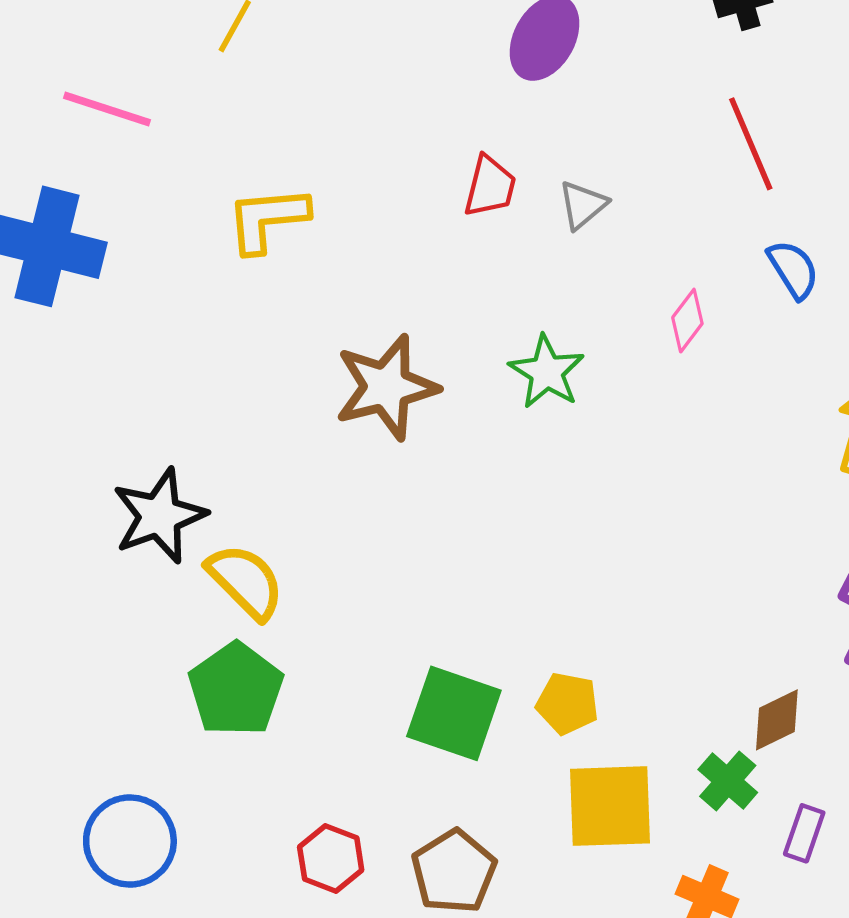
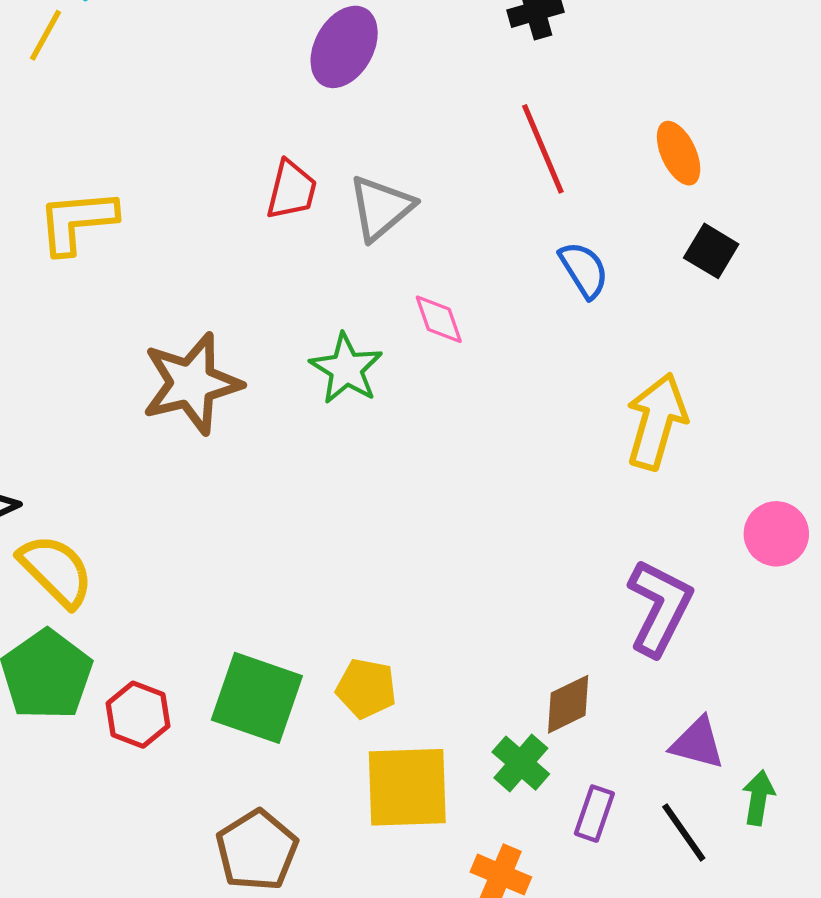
gray triangle: (583, 205) -> (381, 208), size x1.4
pink diamond: (687, 321) -> (439, 319), moved, turned -56
red hexagon: (331, 858) -> (138, 715), moved

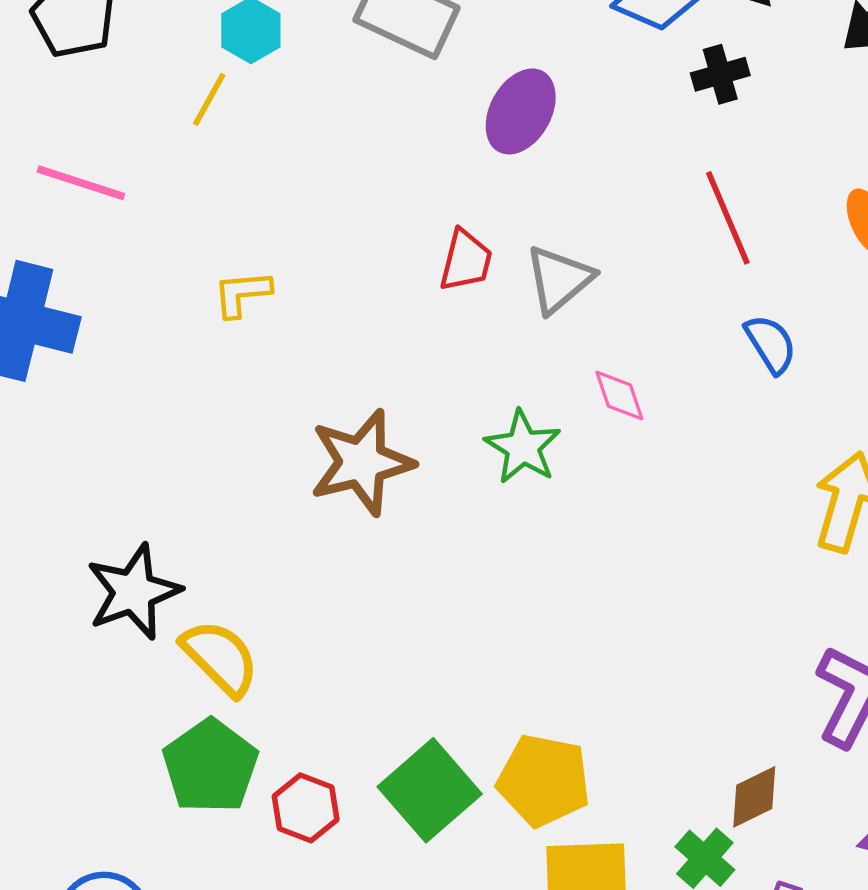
yellow L-shape: (77, 221) -> (242, 294), size x0.7
yellow pentagon: (366, 688) -> (544, 780), size x1.5
green square: (257, 698) -> (430, 790), turned 30

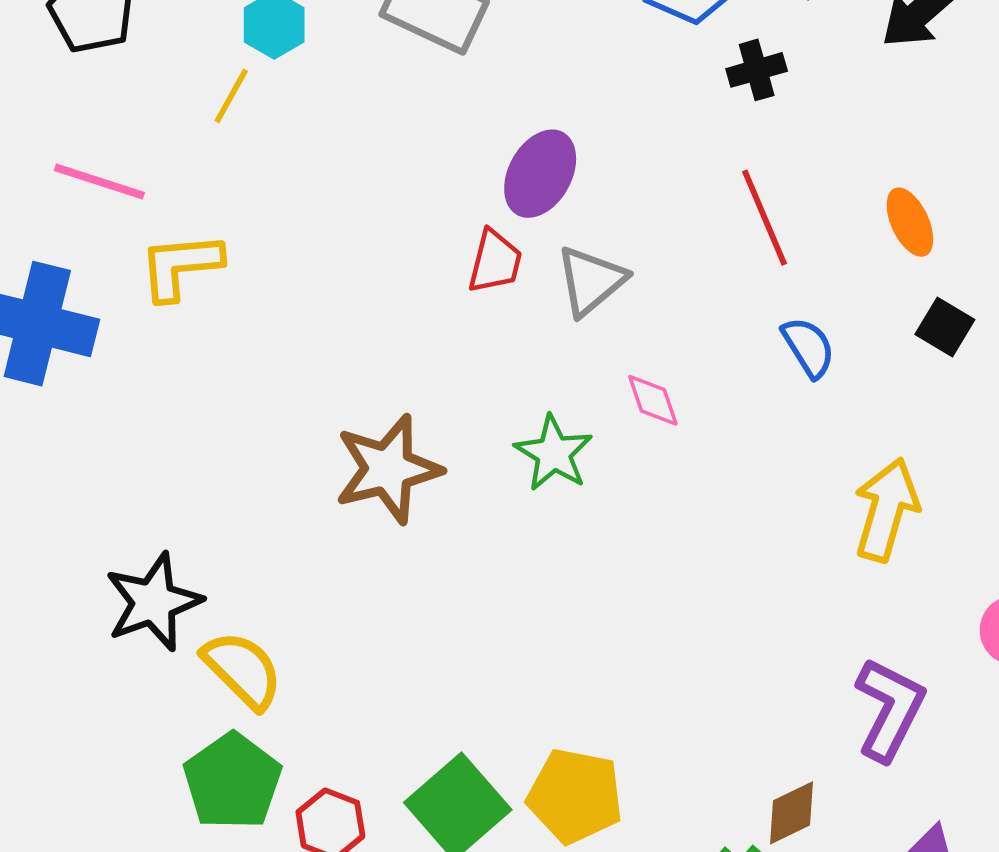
purple ellipse: (521, 111) -> (540, 174), moved
yellow L-shape: (242, 294) -> (181, 266), moved, size x1.4

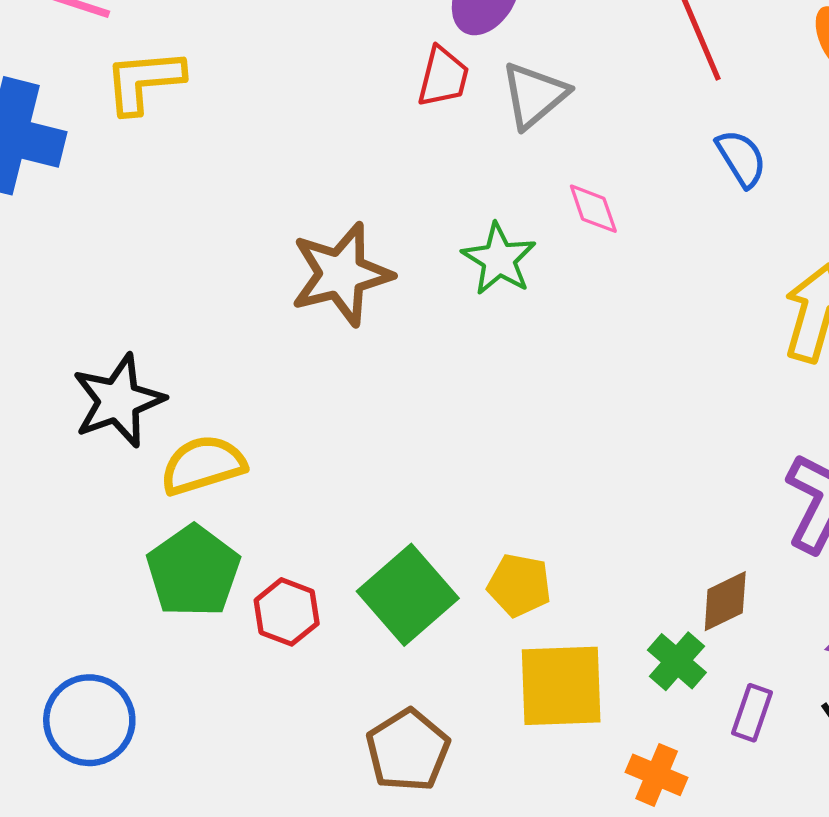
yellow semicircle: (243, 670) -> (203, 465), turned -62
yellow pentagon: (575, 796) -> (519, 585), size x0.7

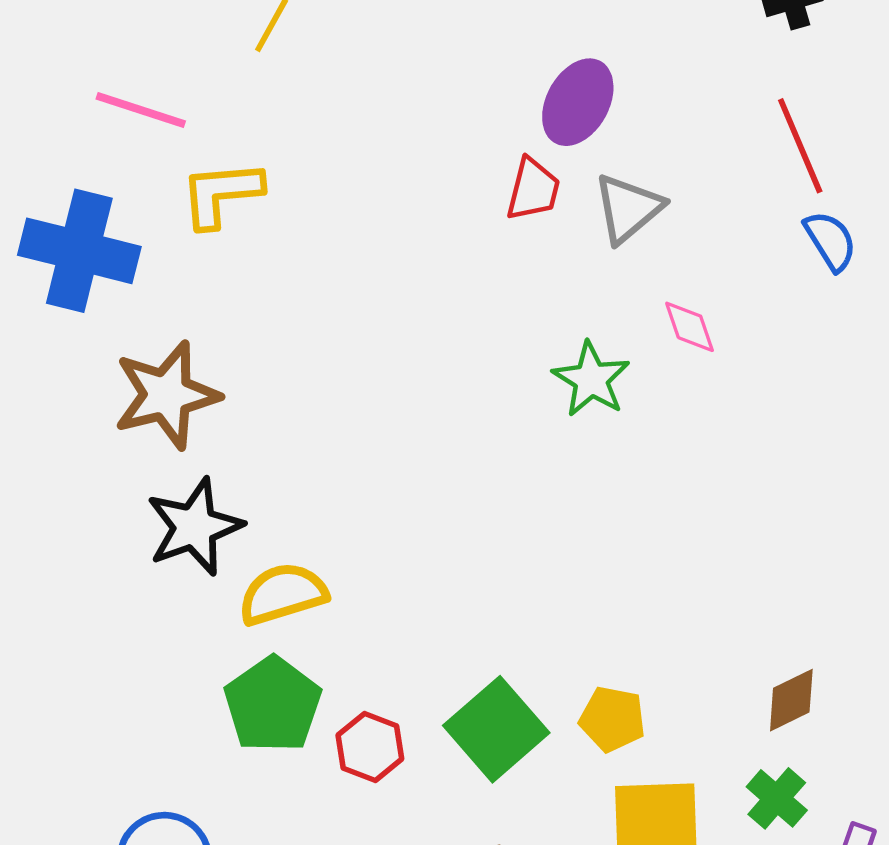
blue semicircle: (741, 158) -> (830, 241), moved
brown star: (341, 274) -> (167, 395), moved
brown diamond: (725, 601) -> (791, 700), moved

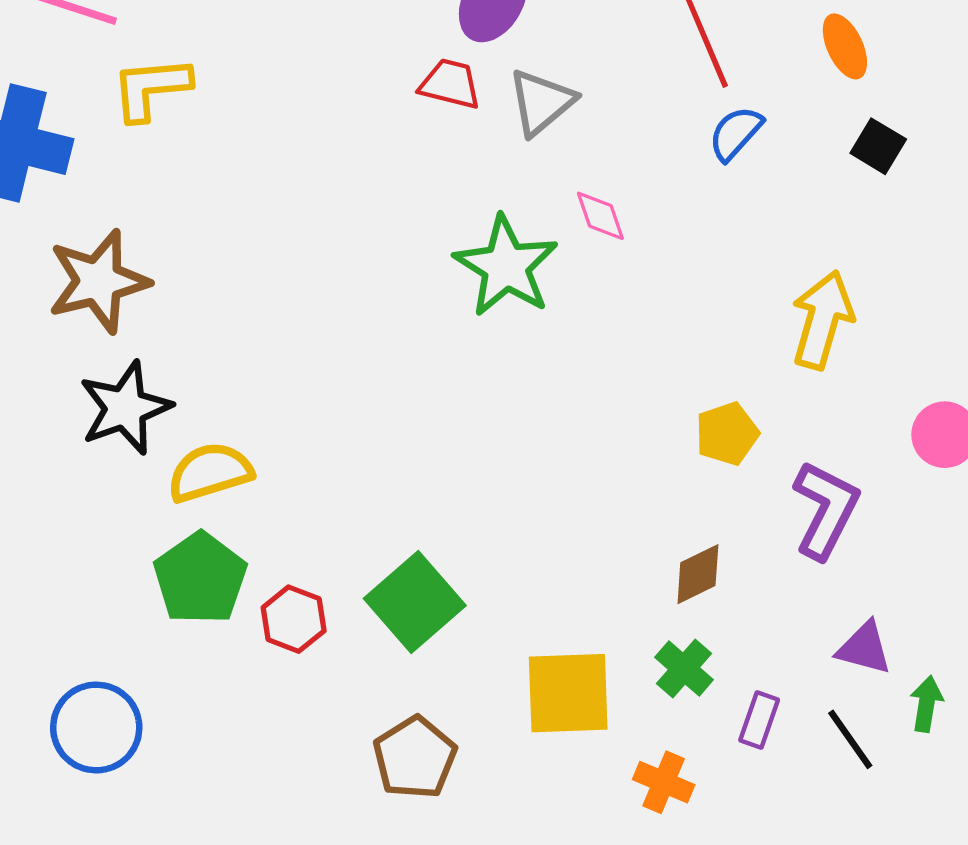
red trapezoid: (533, 189) -> (450, 84), turned -90
blue semicircle: (830, 241) -> (736, 133), turned -106
green star: (591, 379) -> (506, 266), size x1.4
yellow pentagon: (612, 719) -> (727, 434), moved, turned -30

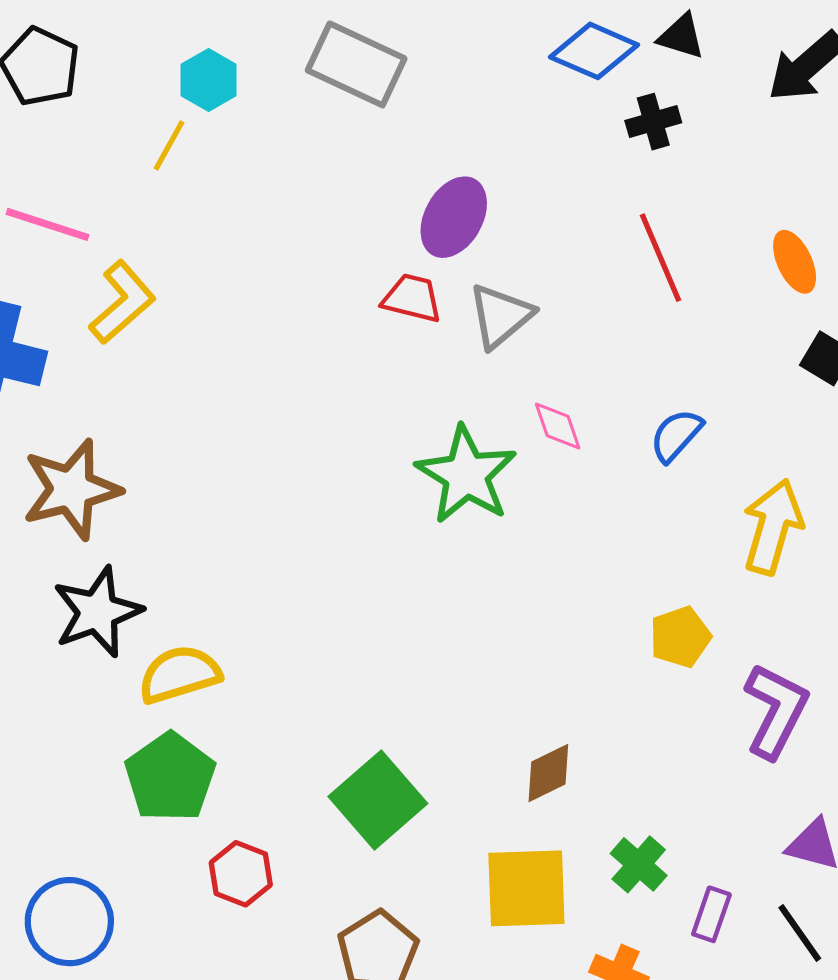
yellow L-shape: (151, 88) -> (122, 302), turned 144
blue semicircle: (736, 133) -> (676, 435), moved
brown diamond: (698, 574) -> (548, 773), moved
red hexagon: (294, 619) -> (241, 874), moved

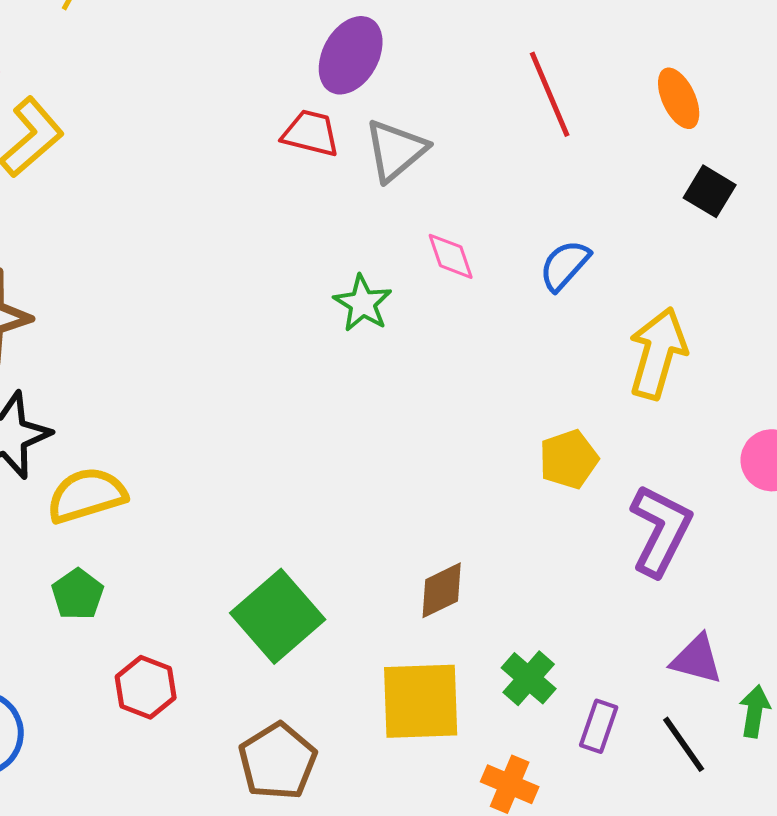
green star: (466, 475) -> (363, 303), size x0.6
green pentagon: (170, 777) -> (78, 594), size x0.6

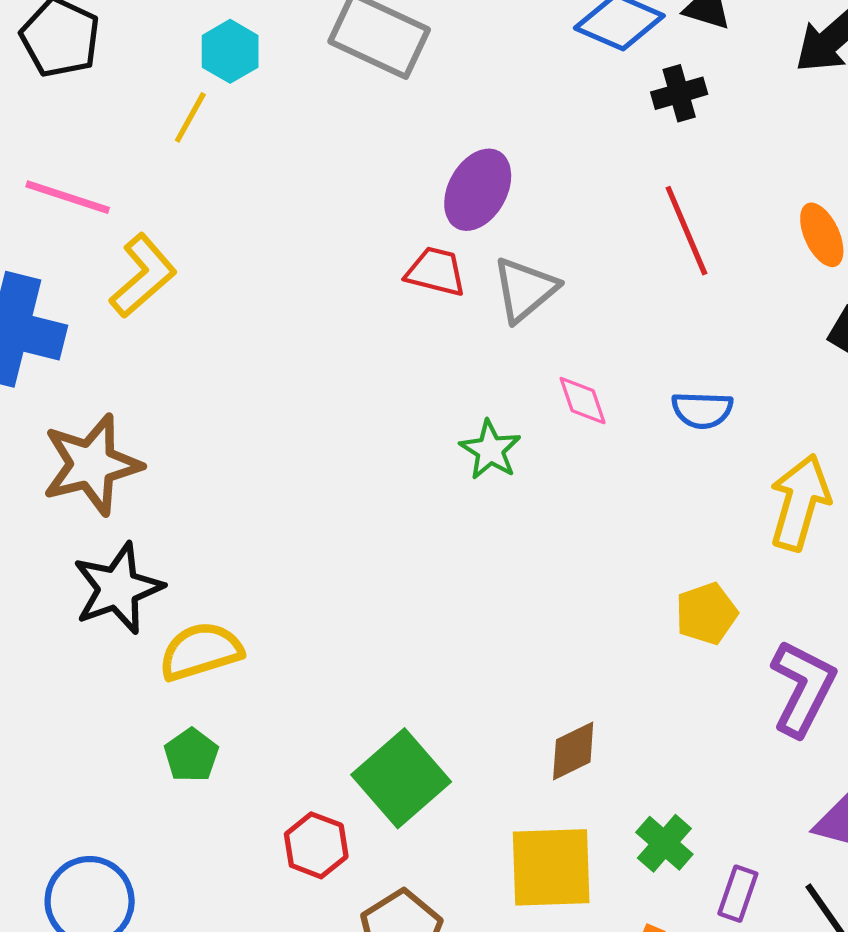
blue semicircle: (565, 265) -> (702, 410), turned -130
red hexagon: (146, 687) -> (316, 845), moved

